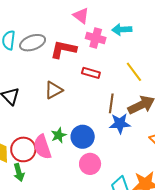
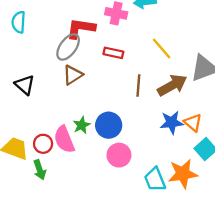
gray ellipse: (33, 43) -> (68, 47), moved, turned -30
blue star: (120, 124) -> (172, 122), moved
red circle: (23, 149) -> (43, 144), size x0.7

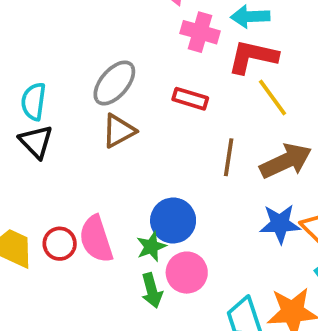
cyan semicircle: (19, 22) -> (34, 101), moved
red L-shape: (81, 28) -> (253, 57), moved
green star: (82, 125) -> (151, 247), moved
green arrow: (40, 170) -> (152, 291), moved

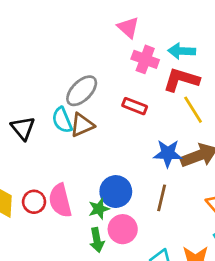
cyan semicircle: (34, 101) -> (62, 120), moved, turned -35
brown line: (229, 157) -> (162, 198), moved
blue star: (280, 224) -> (168, 153), moved

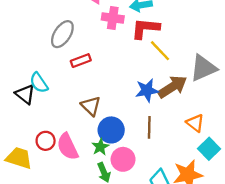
gray ellipse: (82, 91) -> (62, 34), moved
red rectangle: (135, 106) -> (81, 61), moved, turned -30
cyan semicircle: (62, 120) -> (39, 83), moved
brown triangle: (82, 125) -> (91, 106), moved, turned -40
red circle: (34, 202) -> (46, 141), moved

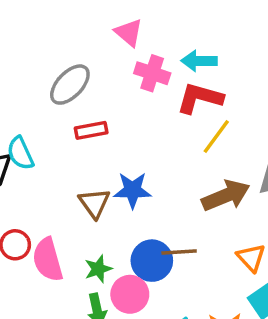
yellow line: (160, 51) -> (216, 136), turned 70
blue star: (147, 90) -> (133, 190), moved
brown line: (149, 127) -> (179, 252), turned 75
blue circle: (111, 130) -> (152, 261), moved

